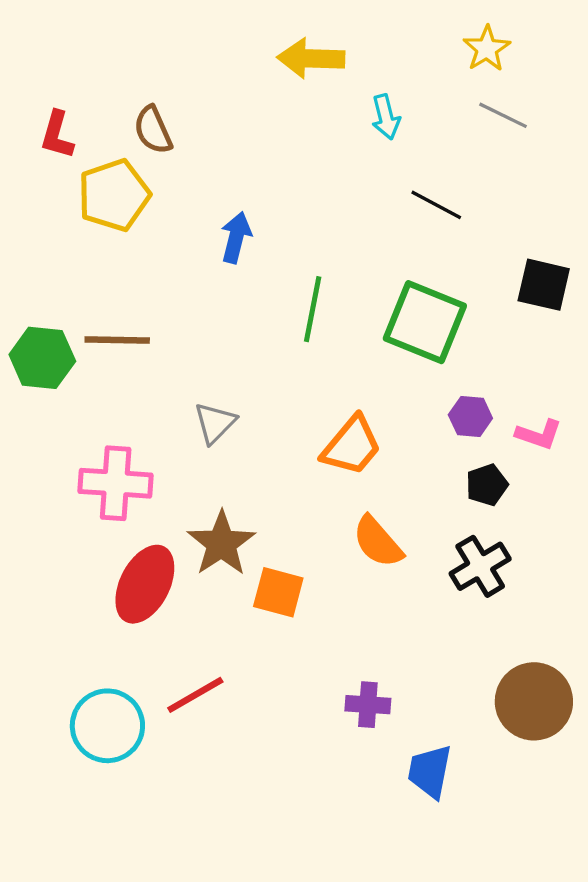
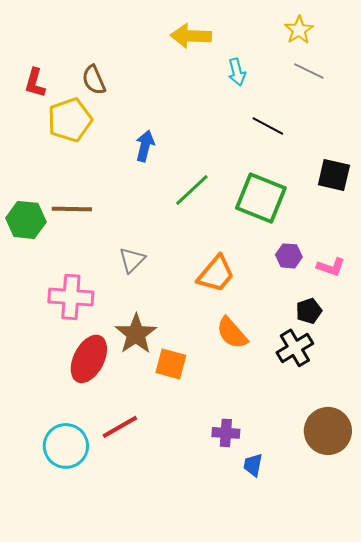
green line: (313, 309) -> (192, 190), turned 36
black pentagon: (487, 485) -> (309, 311), moved
blue trapezoid: (430, 771) -> (253, 465), moved, size x0.7

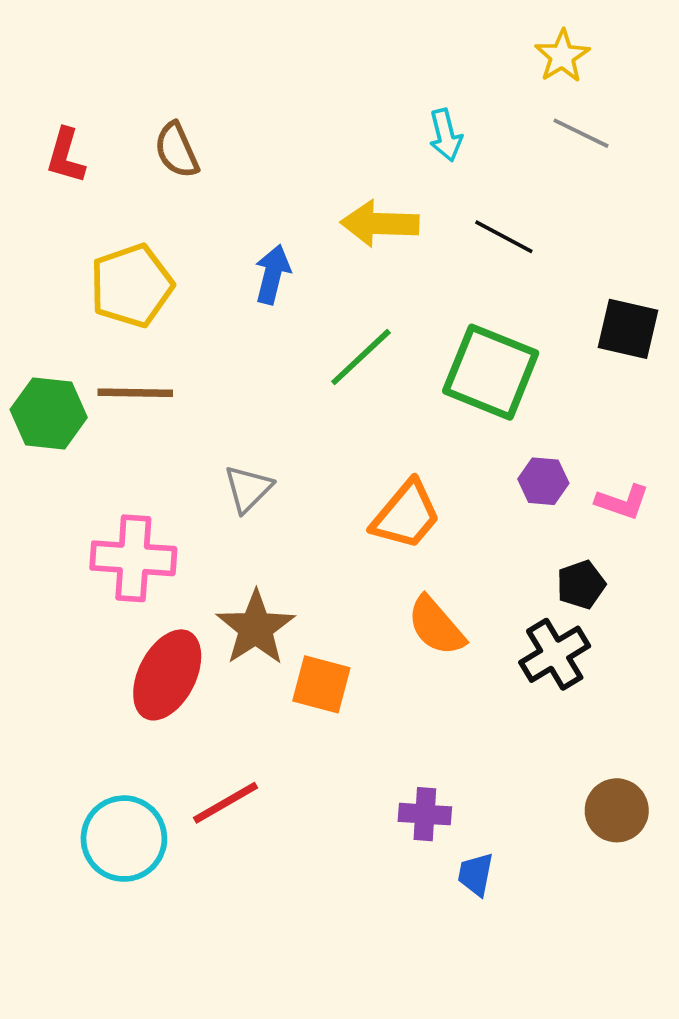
yellow arrow: (191, 36) -> (380, 224), moved
yellow pentagon: (70, 120) -> (131, 286), moved
brown circle: (328, 431) -> (617, 810), size x0.7

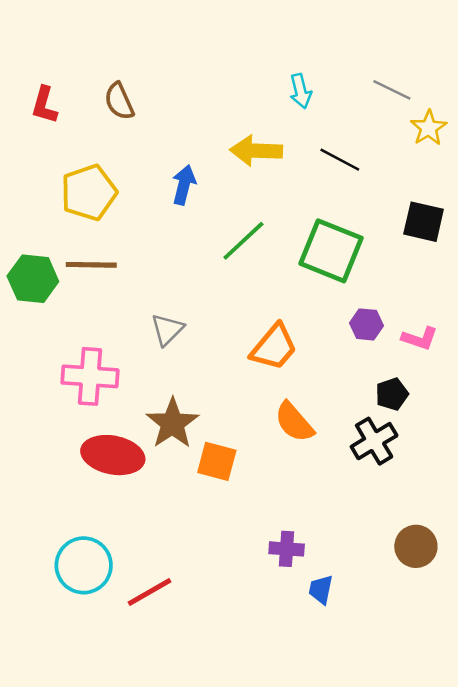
yellow star: (562, 56) -> (429, 128), moved
red ellipse: (167, 675) -> (113, 455), turned 74
red line: (225, 803) -> (150, 592), moved

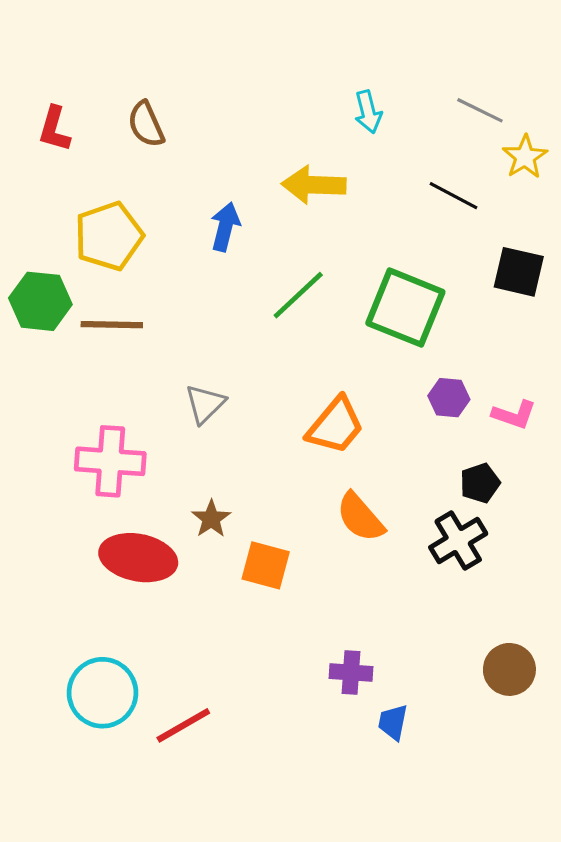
black line: (340, 160) -> (454, 196), moved
green hexagon: (33, 279) -> (40, 301), moved
brown star: (172, 423) -> (211, 519), size x0.6

